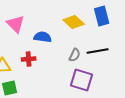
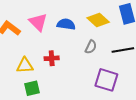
blue semicircle: (43, 37) -> (66, 24), moved
gray semicircle: (75, 55) -> (91, 47), moved

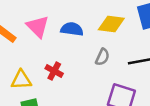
yellow diamond: (98, 20) -> (111, 24), turned -35
red cross: (52, 58) -> (54, 71), turned 32

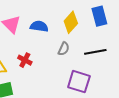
yellow diamond: (111, 24) -> (71, 22), turned -55

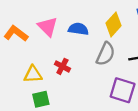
gray semicircle: (64, 49) -> (106, 54), size x1.5

